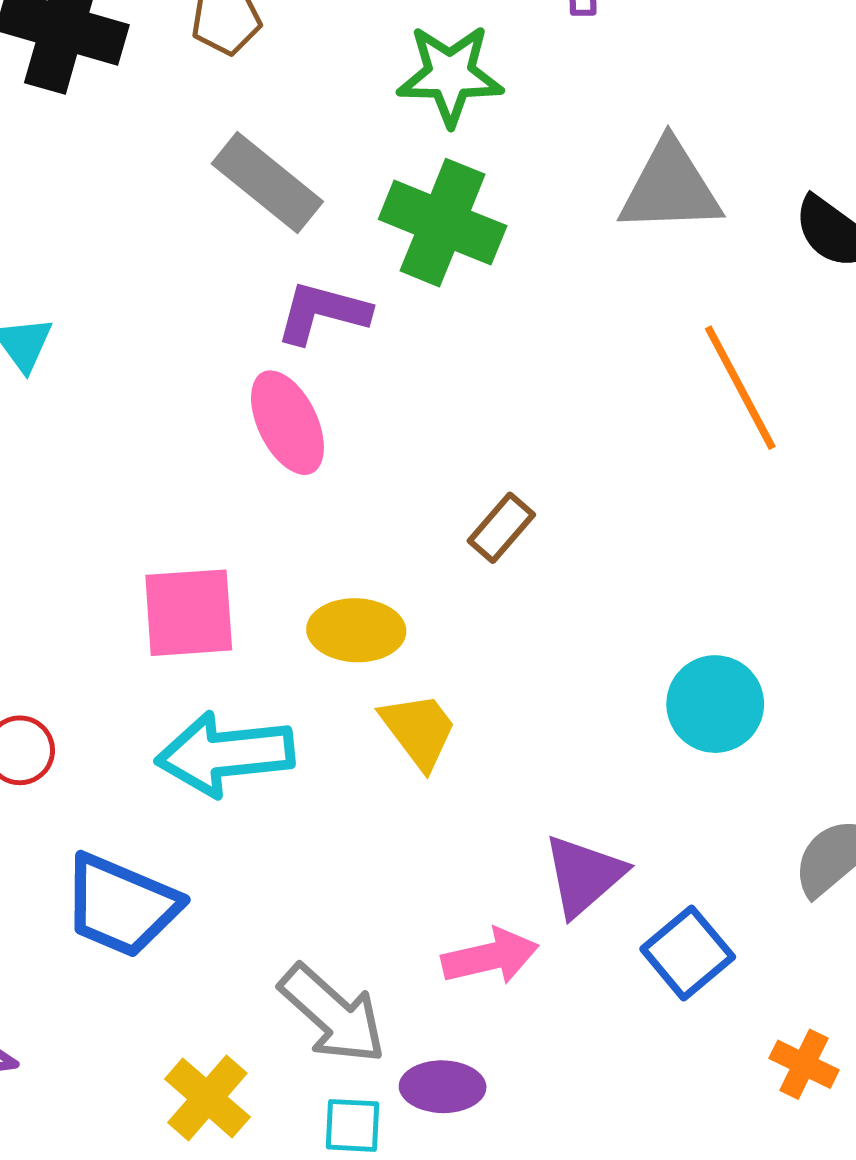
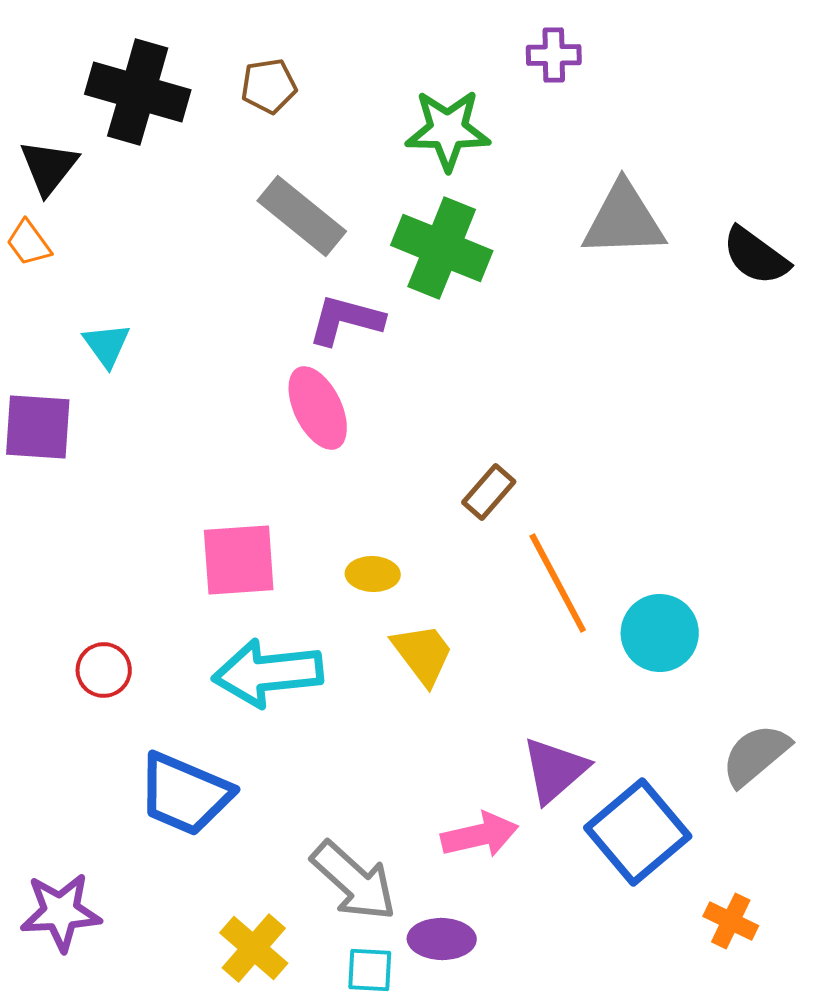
orange line: (740, 388) -> (558, 583), moved
yellow ellipse: (356, 630) -> (373, 574), size x0.7
blue square: (688, 953) -> (638, 832), size x1.4

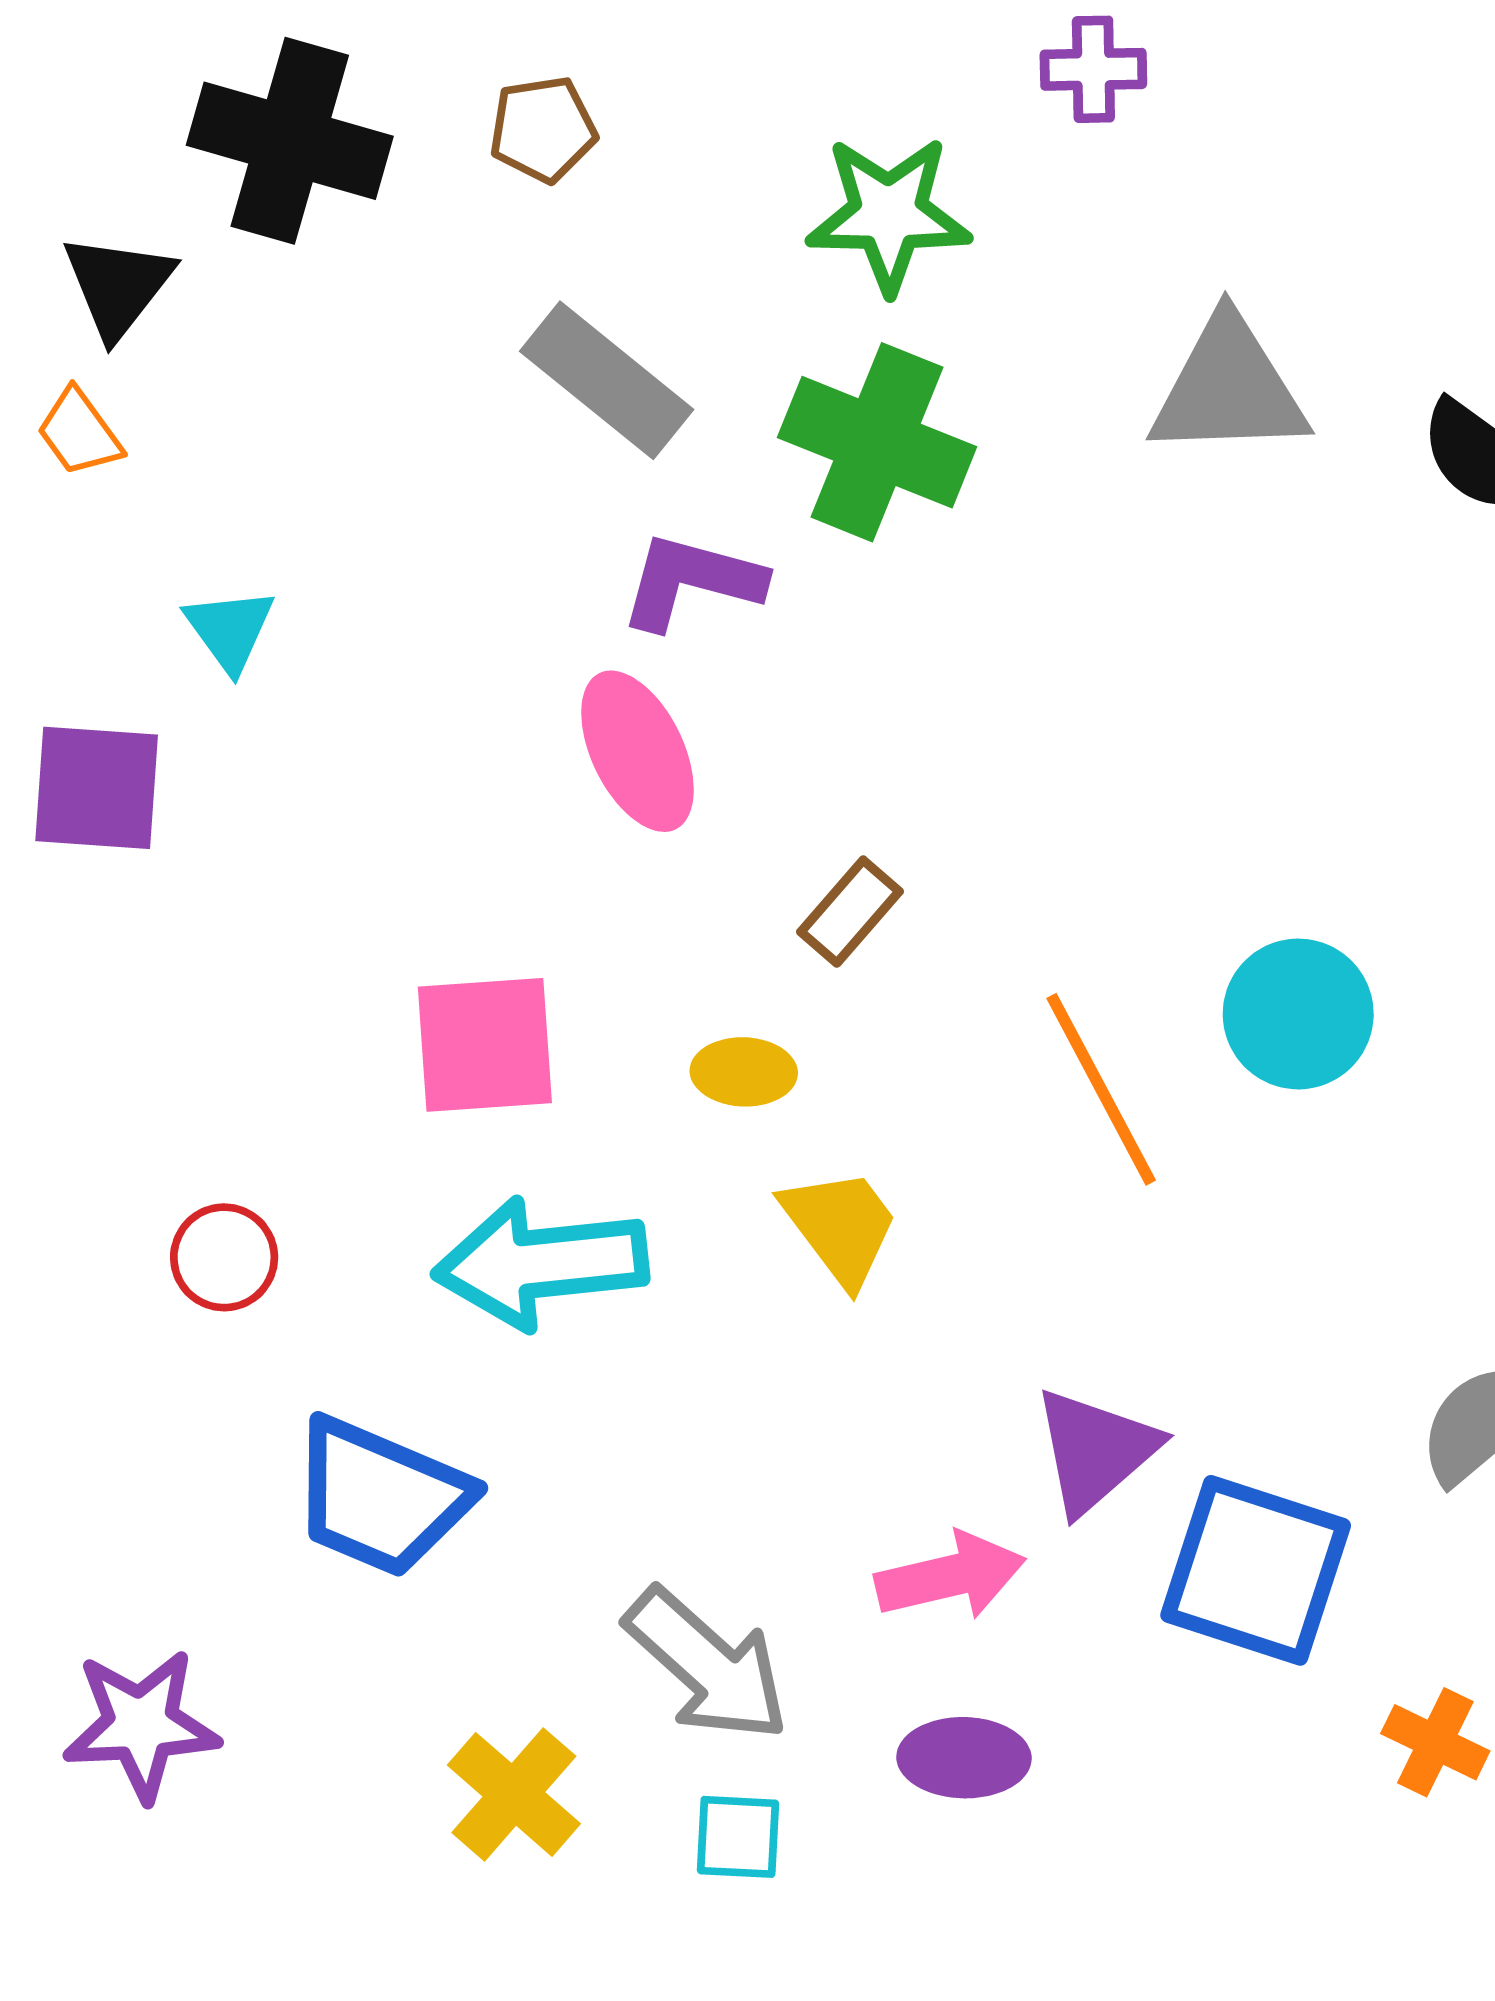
brown rectangle: (489, 492) -> (850, 912), moved
cyan circle: (660, 633) -> (1298, 1014), moved
blue square: (638, 832) -> (1256, 1570), turned -32
purple ellipse: (442, 939) -> (964, 1758), moved

